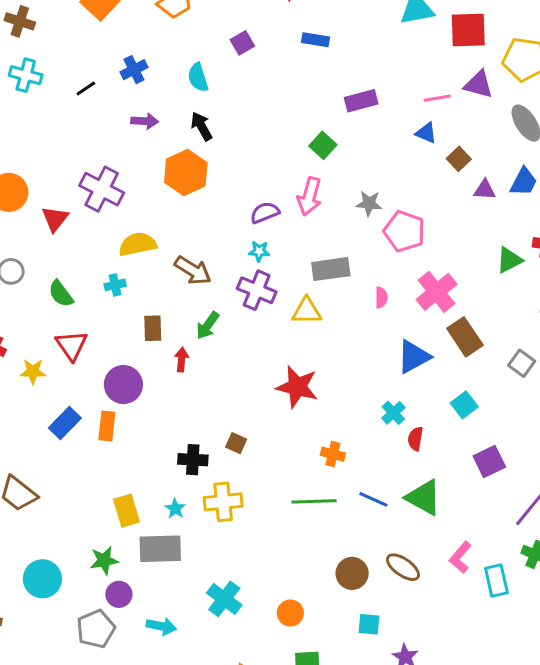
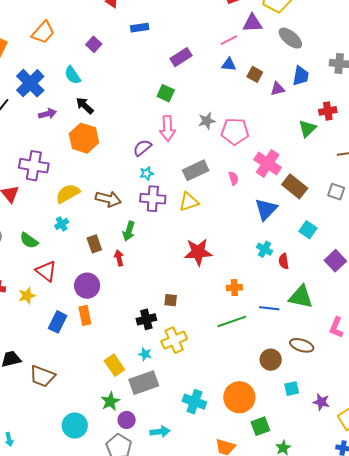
blue cross: (134, 70) -> (30, 83), size x1.6
orange circle: (290, 613) -> (239, 397), size x1.8

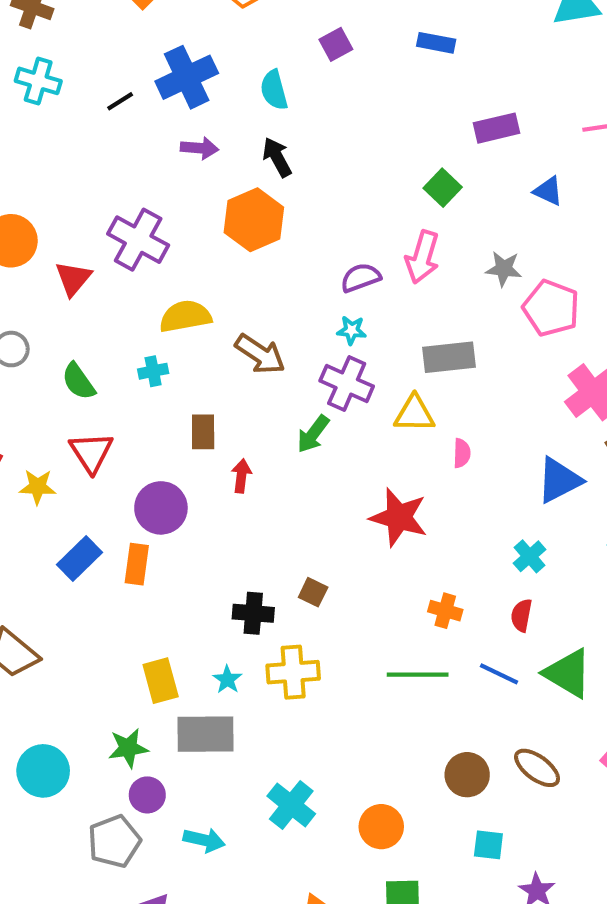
blue triangle: (229, 64) -> (548, 191), moved
pink semicircle: (234, 178) -> (462, 453), moved
green arrow: (129, 231) -> (313, 434), moved
red semicircle: (284, 261) -> (521, 615), moved
orange circle: (239, 397) -> (381, 827), size x0.7

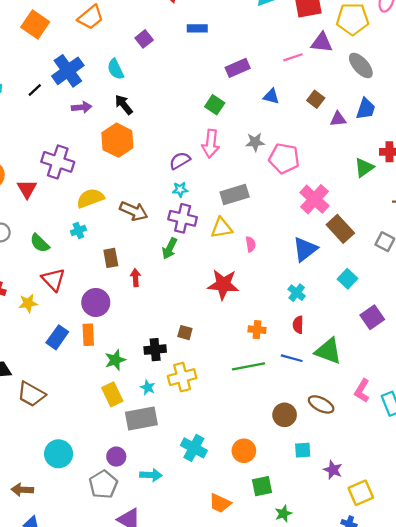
green star: (128, 748) -> (115, 360), moved

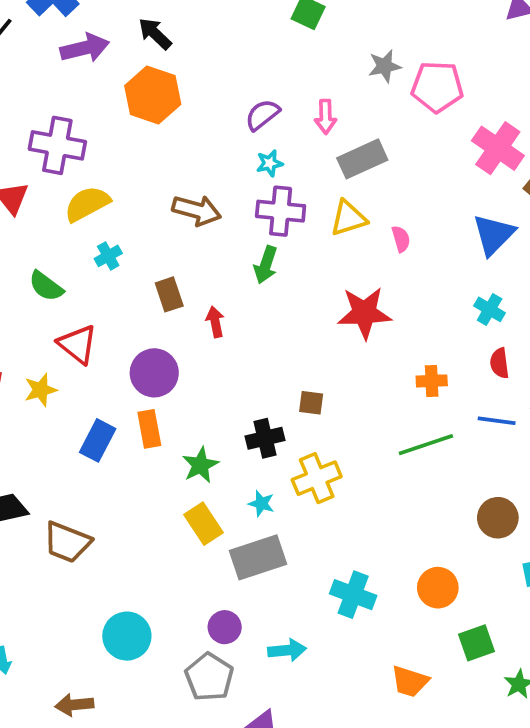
purple arrow: (82, 107) -> (85, 48), size x1.4
pink arrow: (211, 144) -> (326, 117), moved, size x0.7
yellow semicircle: (90, 198) -> (87, 204), moved

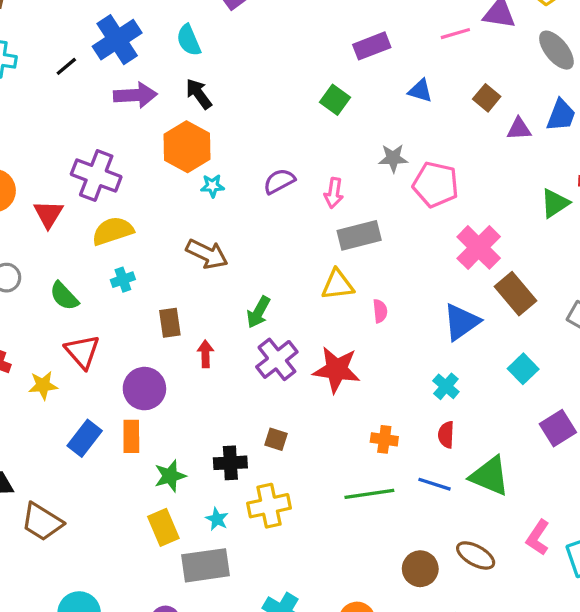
cyan star: (270, 163) -> (212, 186), moved
purple cross: (281, 211) -> (277, 359), moved, turned 36

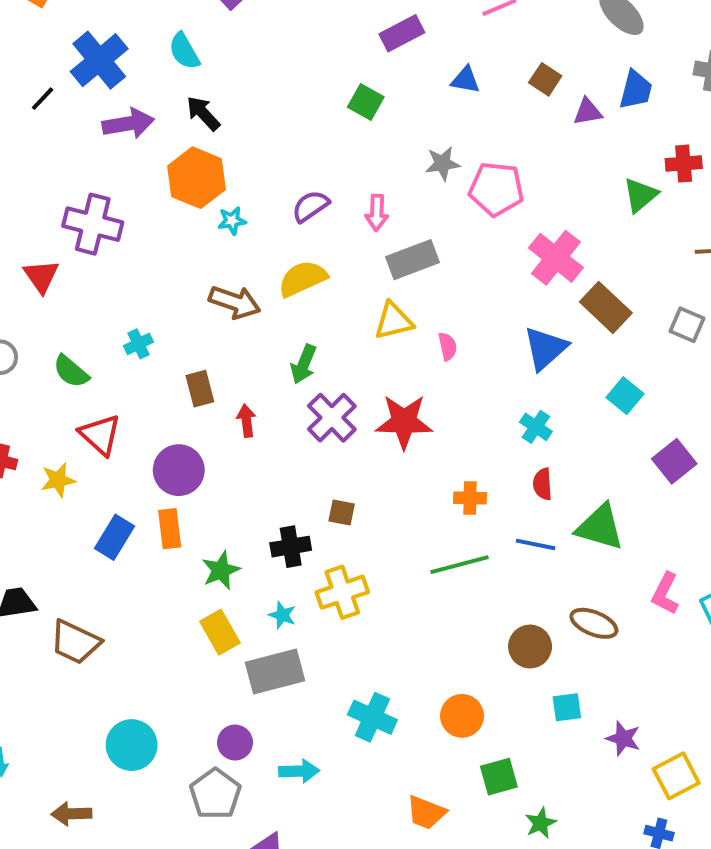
yellow semicircle: (113, 231) -> (302, 279), moved

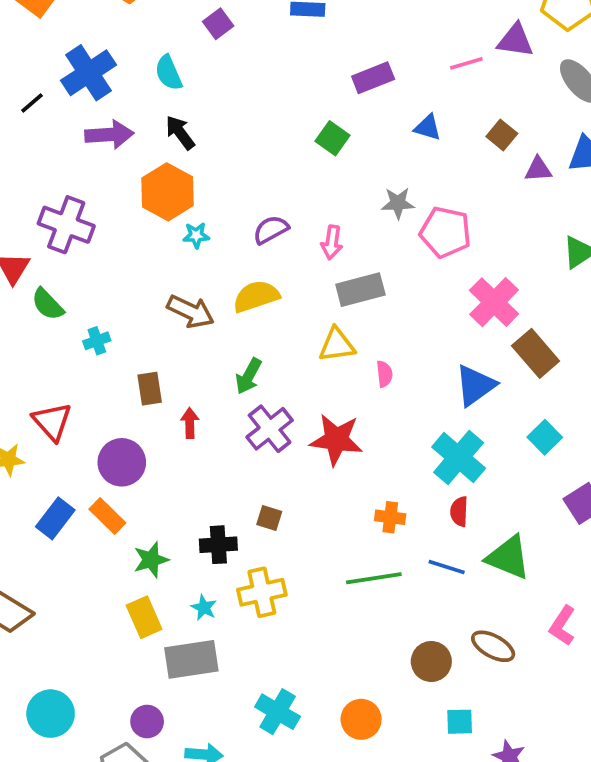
green semicircle: (71, 371) -> (48, 304), moved
cyan cross: (536, 427) -> (459, 458), size x1.8
orange rectangle: (170, 529) -> (107, 516), turned -45

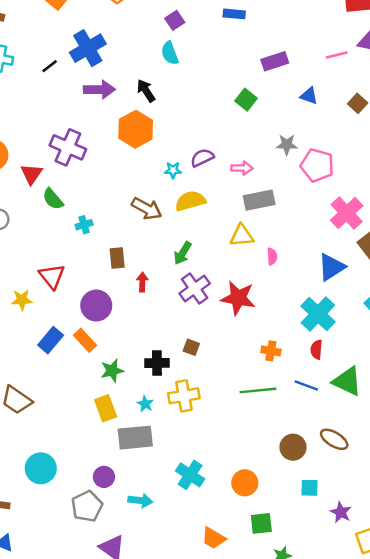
cyan semicircle: (169, 73) -> (170, 53), moved
cyan star: (196, 235) -> (173, 170), moved
pink arrow: (332, 242) -> (242, 168), turned -100

